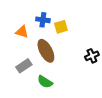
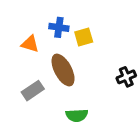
green semicircle: (45, 82) -> (77, 115), moved, turned -35

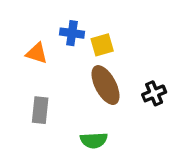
brown ellipse: (63, 70) -> (105, 85), moved
gray rectangle: (33, 91) -> (40, 110), turned -50

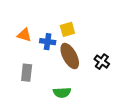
blue cross: (72, 33) -> (48, 42), moved
black cross: (154, 93) -> (102, 62), turned -32

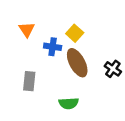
yellow square: (67, 29) -> (75, 33), turned -32
orange triangle: (24, 35) -> (27, 30), moved, turned 40

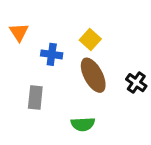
orange triangle: (27, 30) -> (19, 32), moved
blue cross: (53, 47) -> (52, 54), moved

